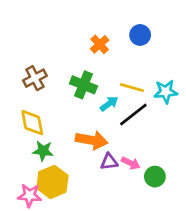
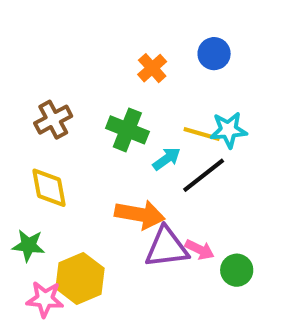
cyan star: (166, 92) -> (228, 130), moved
green star: (43, 151) -> (28, 245), moved
purple triangle: (109, 162) -> (167, 247), size x1.6

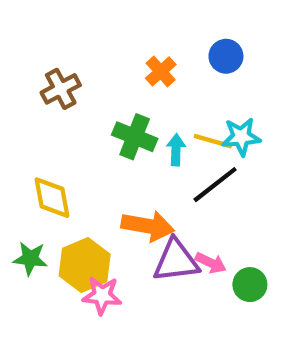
brown cross: (53, 120) -> (61, 89), moved
cyan arrow: (167, 159) -> (176, 150), moved, turned -52
yellow hexagon: (80, 278) -> (85, 265), moved
pink star: (45, 299) -> (102, 295), moved

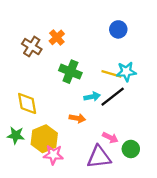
orange cross: (161, 71) -> (57, 37), moved
brown cross: (61, 89) -> (32, 47), turned -30
cyan arrow: (176, 150) -> (92, 97), moved, turned 77
orange arrow: (148, 226) -> (77, 118), size x0.6
purple triangle: (176, 261) -> (99, 157), moved

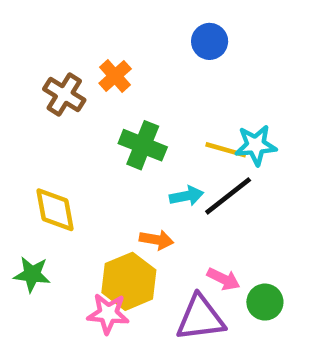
blue circle: (118, 29) -> (210, 41), moved
yellow hexagon: (44, 139) -> (129, 281), moved

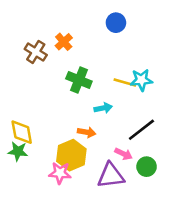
black line: (228, 196) -> (141, 130), moved
yellow diamond: (55, 210) -> (22, 132), moved

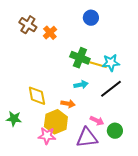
brown cross: (36, 52) -> (28, 25), moved
green cross: (79, 80) -> (80, 58), moved
black line: (141, 130) -> (111, 89), moved
yellow diamond: (22, 132) -> (37, 96), moved

